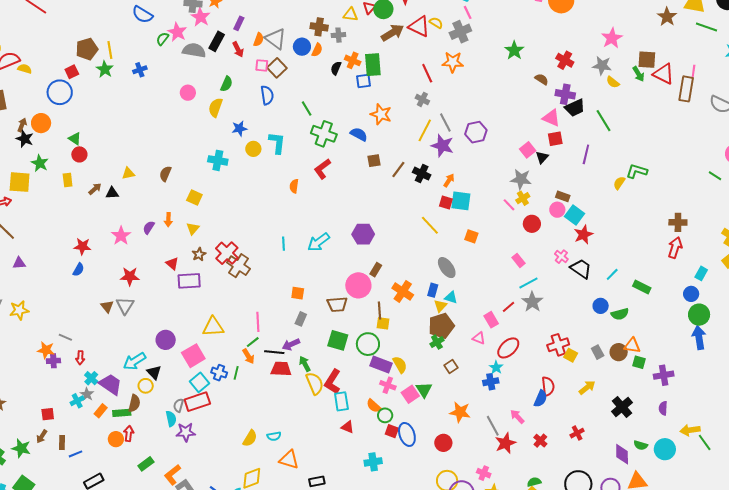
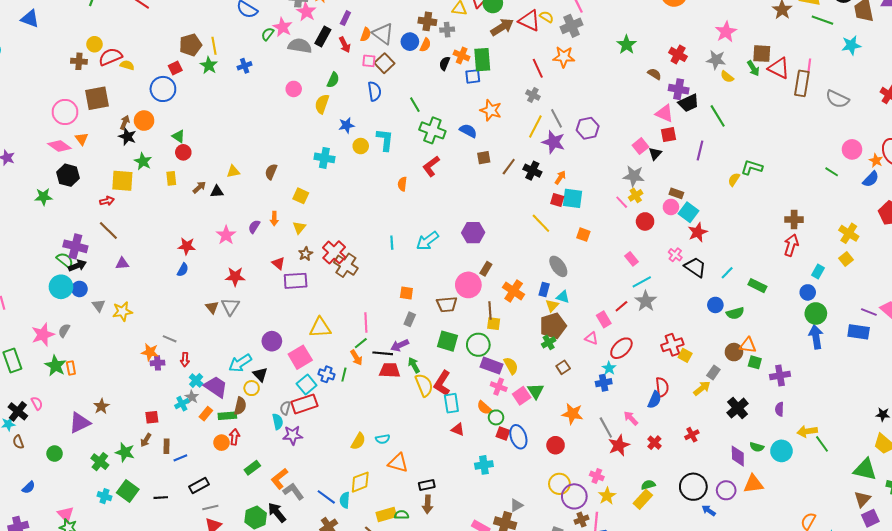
gray rectangle: (598, 352) -> (713, 372), moved, turned 64

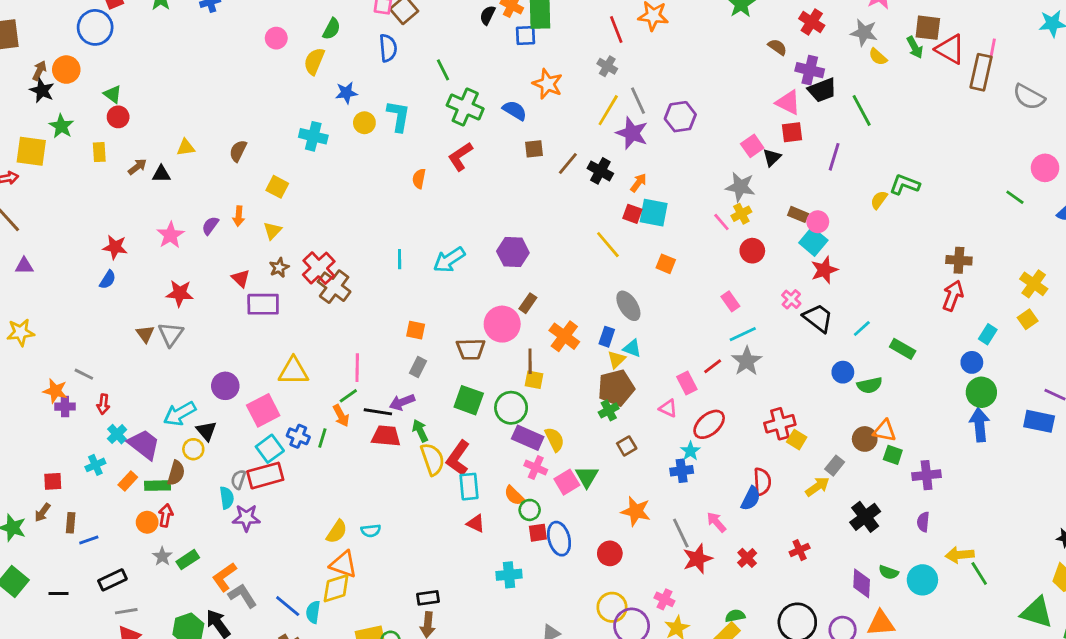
pink circle: (671, 207) -> (818, 222), moved
gray star: (192, 397) -> (162, 556), moved
red square: (503, 433) -> (538, 533), turned -32
orange triangle: (398, 463) -> (343, 564), moved

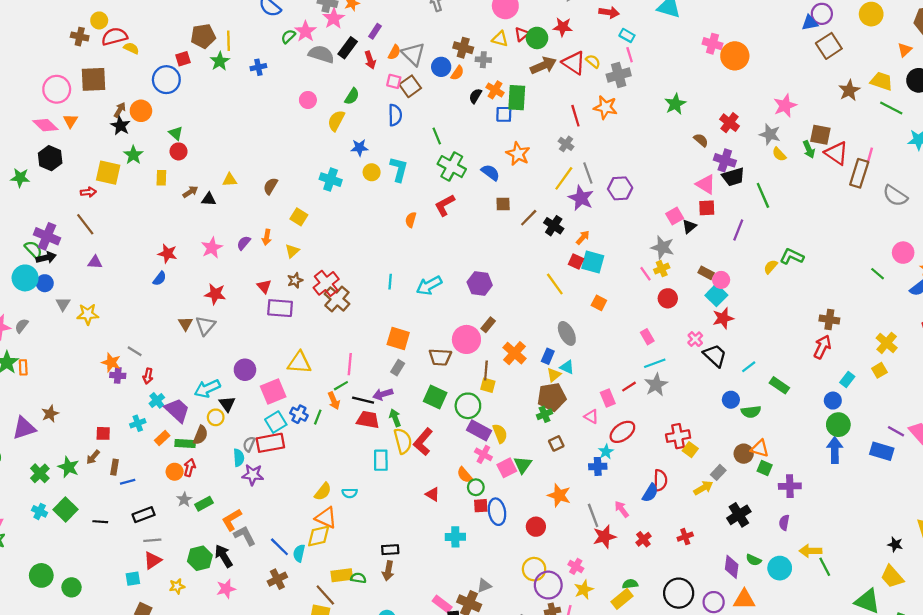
orange square: (416, 330) -> (398, 339), size x1.5
cyan rectangle: (469, 487) -> (381, 460), moved

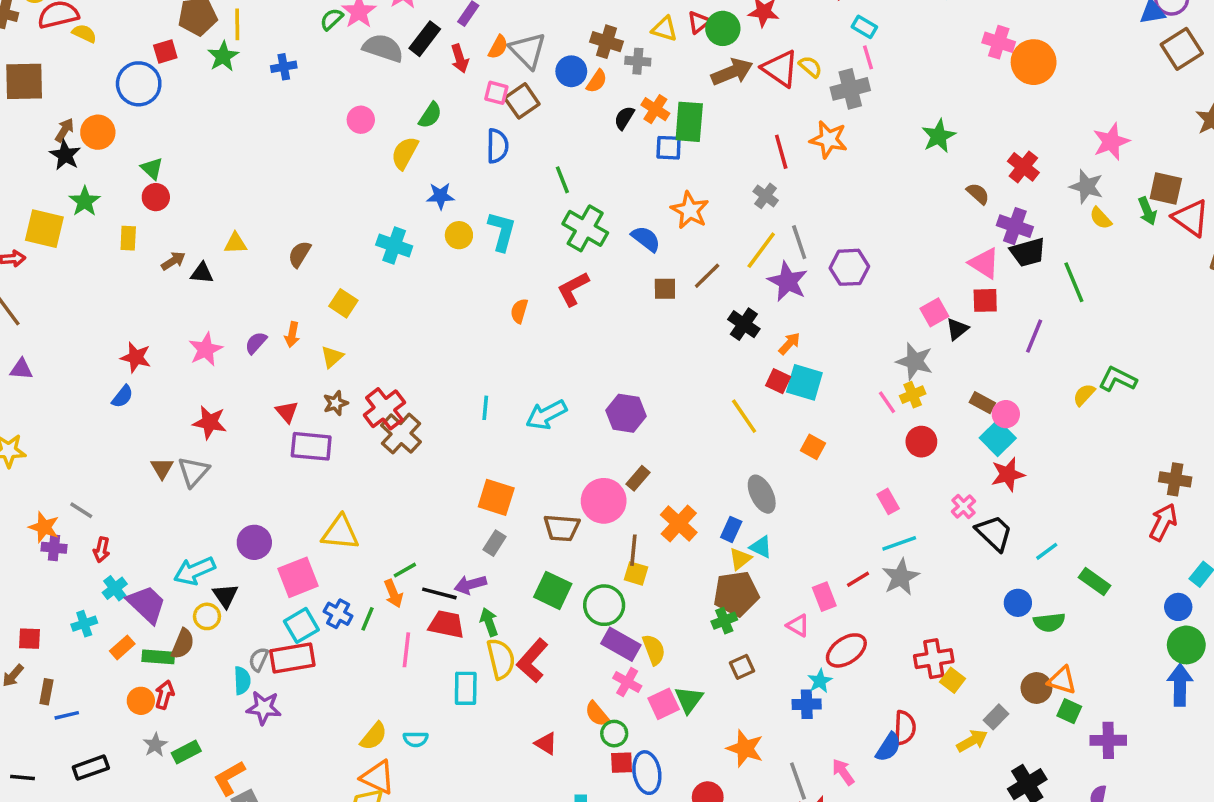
brown line: (529, 218) -> (707, 276), moved
pink line: (350, 364) -> (406, 650), moved

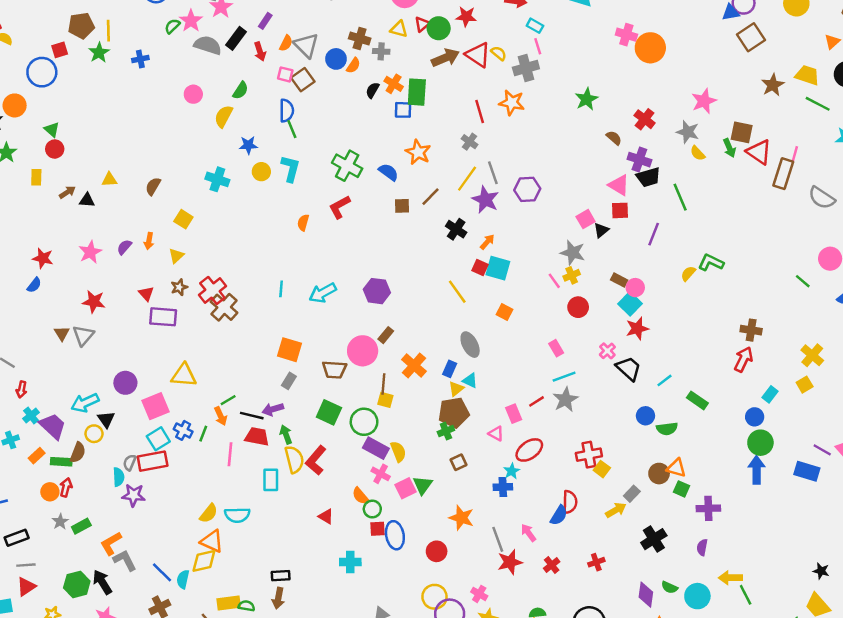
green line: (562, 180) -> (292, 129), moved
cyan semicircle: (416, 739) -> (237, 515), size x1.5

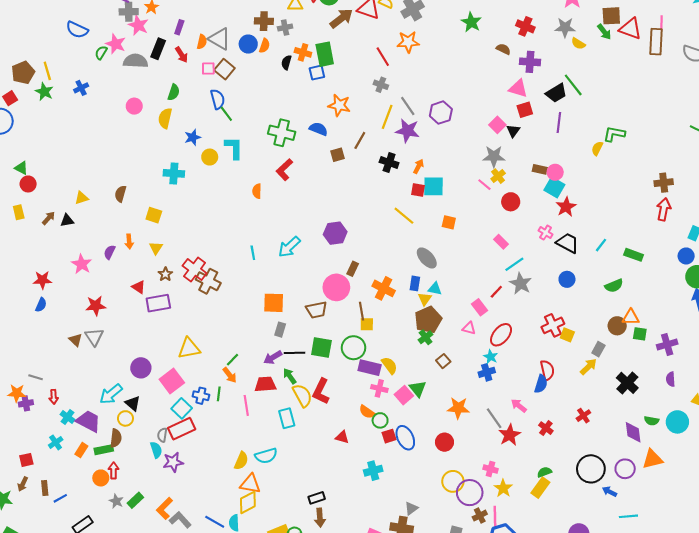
black trapezoid: (648, 177) -> (556, 93), moved
black line: (252, 416) -> (294, 353), moved
blue circle: (645, 416) -> (567, 279), moved

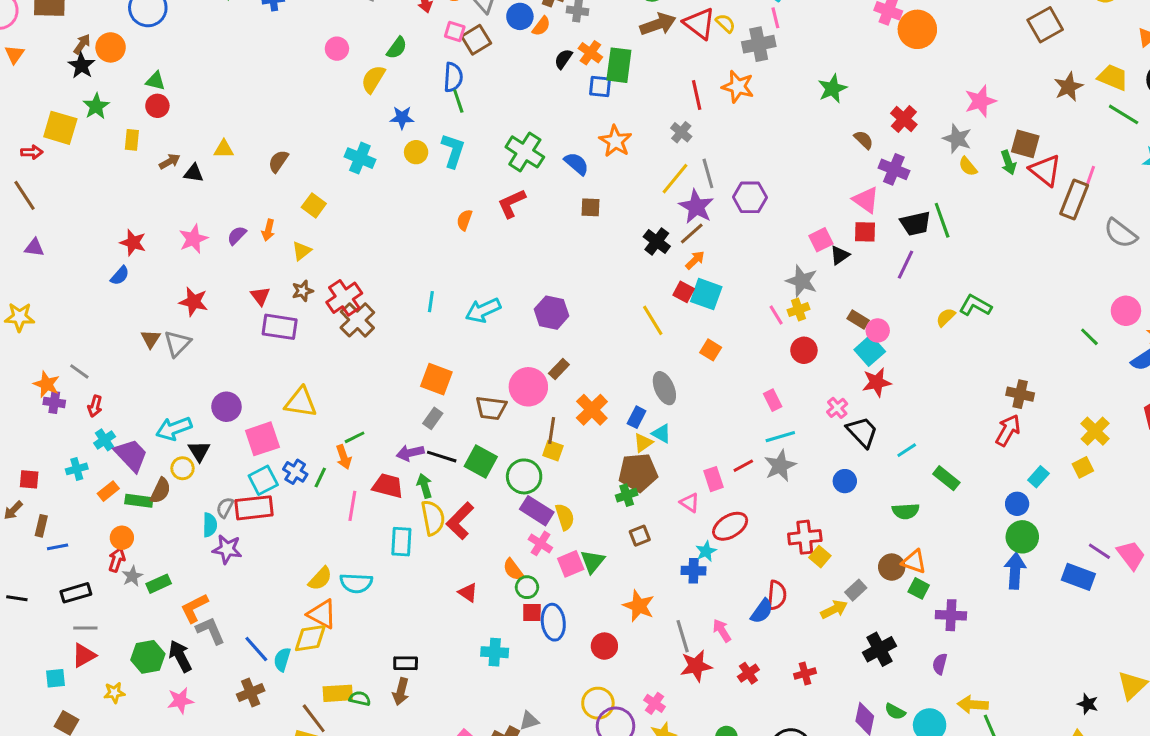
brown line: (360, 140) -> (692, 234), moved
green triangle: (21, 168) -> (155, 81), turned -32
red arrow: (114, 471) -> (117, 560), moved

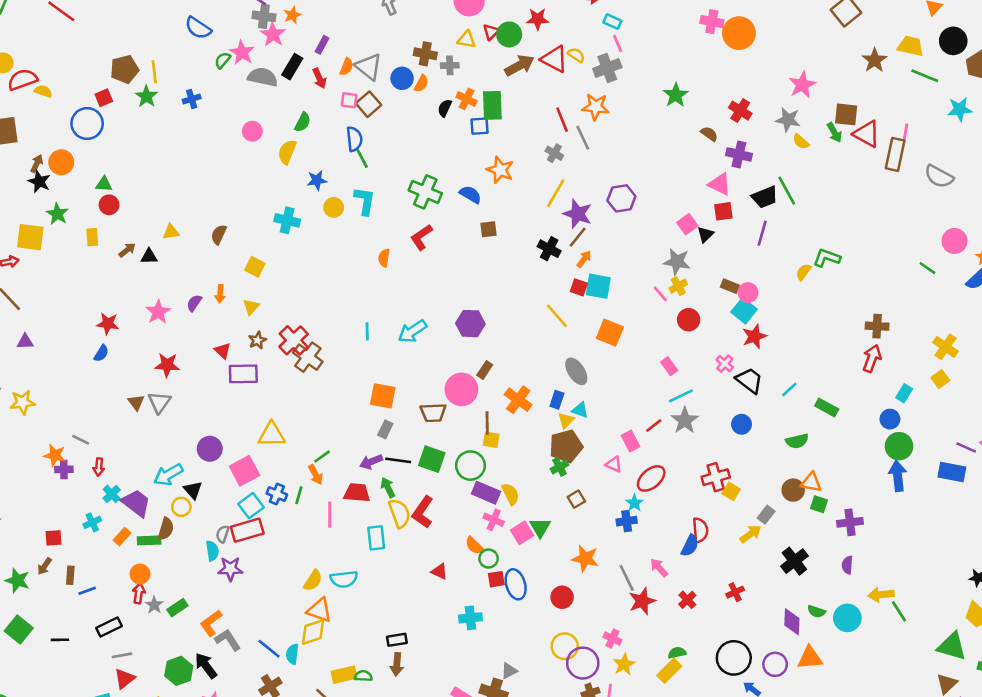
gray line: (708, 173) -> (583, 138), moved
orange square: (711, 350) -> (610, 333), size x1.5

